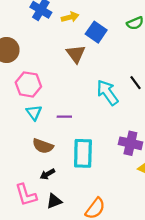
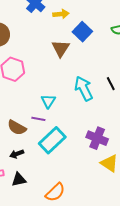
cyan triangle: (34, 113) -> (48, 101), moved
purple line: (64, 117) -> (38, 119), moved
cyan rectangle: (83, 153) -> (52, 140), turned 36

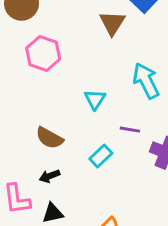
purple line: (38, 119) -> (130, 130), moved
cyan rectangle: (52, 140) -> (101, 156), size x0.6

